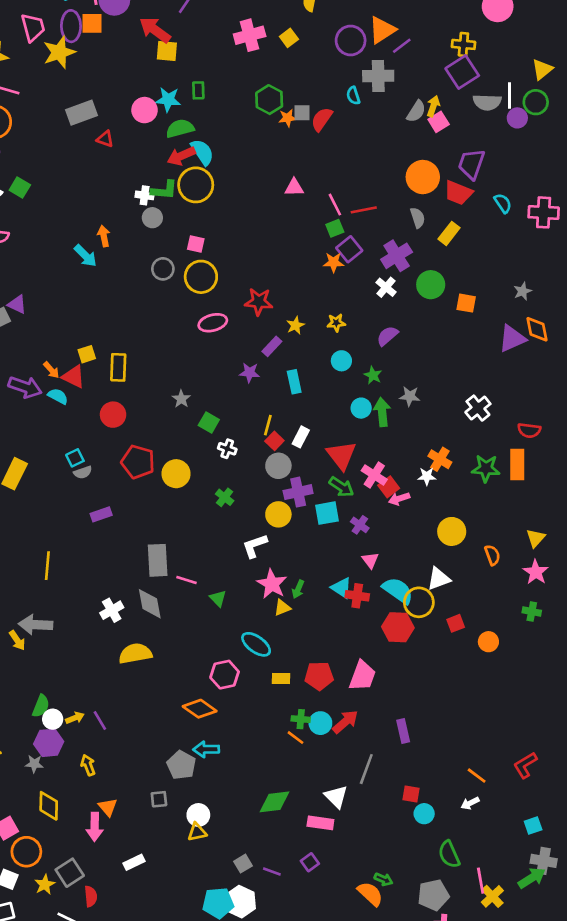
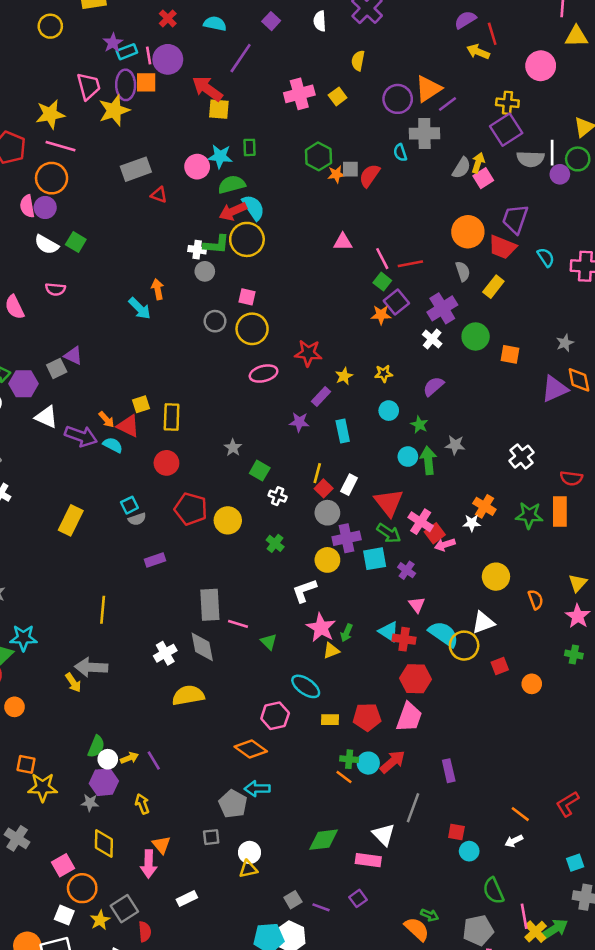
green square: (335, 228) -> (382, 282), turned -30
red hexagon: (398, 627) -> (416, 679), moved
green arrow: (532, 878) -> (555, 929), moved

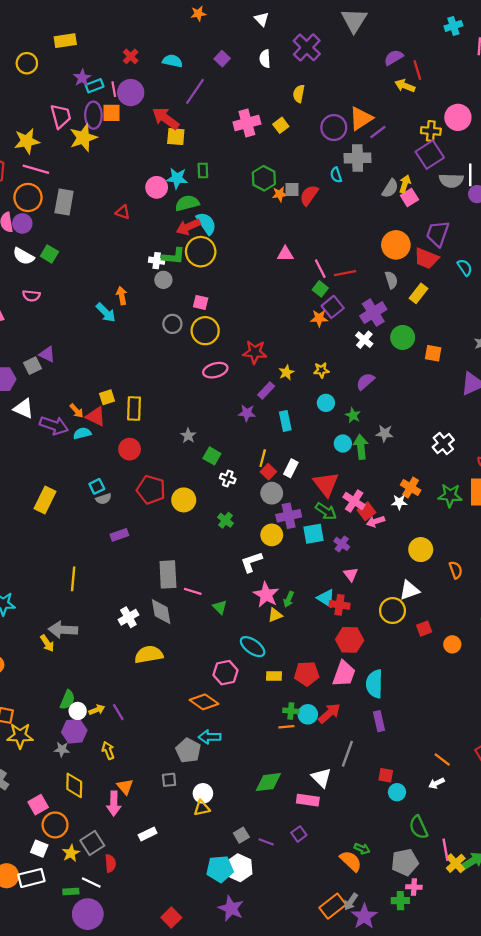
pink circle: (541, 66) -> (458, 117), moved
gray rectangle: (136, 169) -> (64, 202), moved, turned -60
cyan semicircle: (113, 445) -> (82, 433), turned -42
cyan semicircle: (444, 634) -> (374, 684), moved, turned -124
orange line: (344, 777) -> (286, 727), turned -42

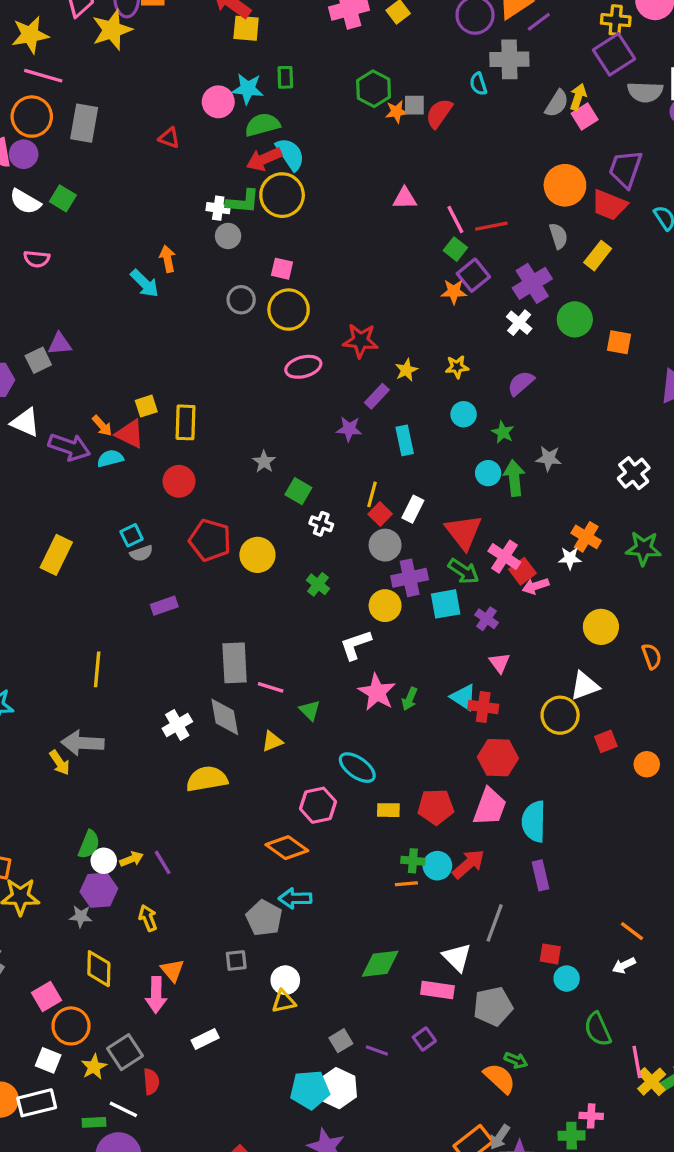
purple triangle: (47, 354) -> (60, 344), turned -30
yellow triangle: (275, 615) -> (272, 741), moved
gray pentagon: (405, 862) -> (493, 1006), moved

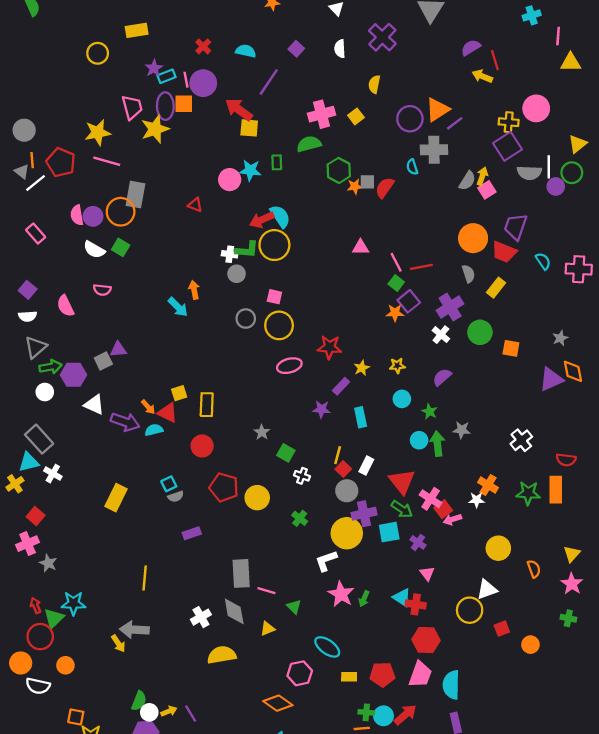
orange circle: (32, 117) -> (121, 212), moved
green semicircle: (262, 125) -> (309, 144), moved
yellow circle: (385, 606) -> (347, 533), size x1.4

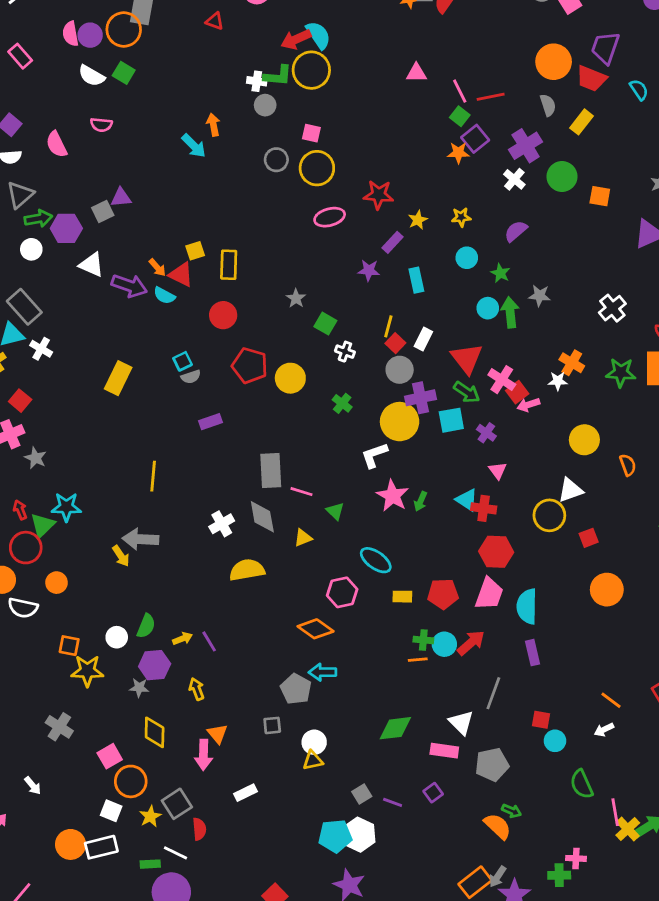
cyan semicircle: (154, 430) -> (164, 296), turned -138
orange circle: (530, 645) -> (607, 590), moved, size x1.5
white circle: (149, 712) -> (117, 637), moved

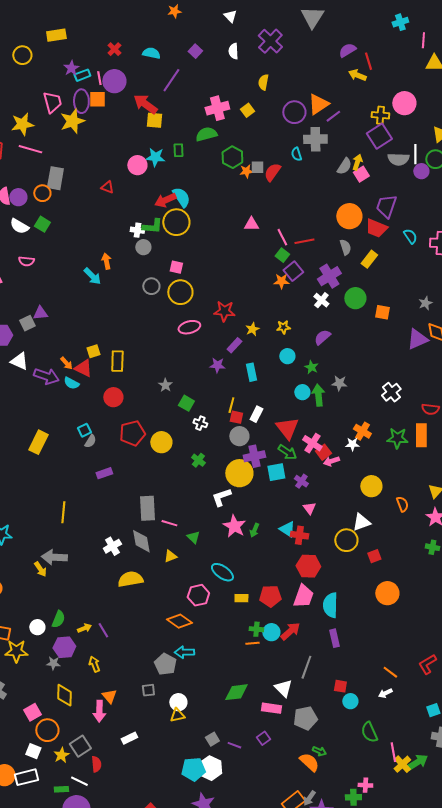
orange circle: (124, 30) -> (42, 193), size x0.7
red square: (395, 343) -> (236, 417), turned -32
red pentagon: (250, 366) -> (132, 433), turned -30
gray semicircle: (191, 377) -> (90, 441), turned -40

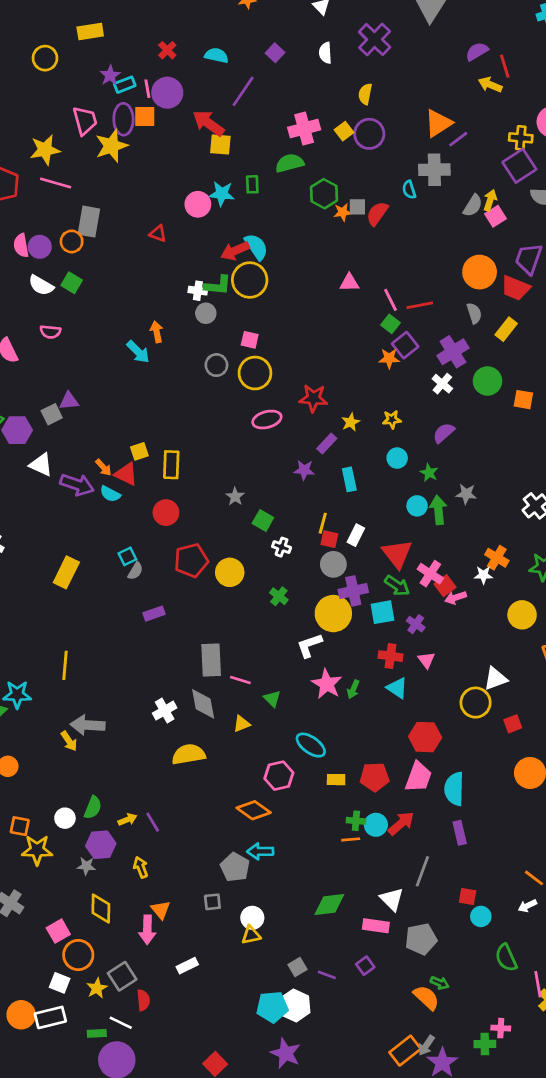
purple circle: (294, 112) -> (369, 134), moved
yellow circle: (371, 486) -> (522, 615), moved
yellow line: (63, 512) -> (65, 665), moved
red cross: (299, 535) -> (390, 656), moved

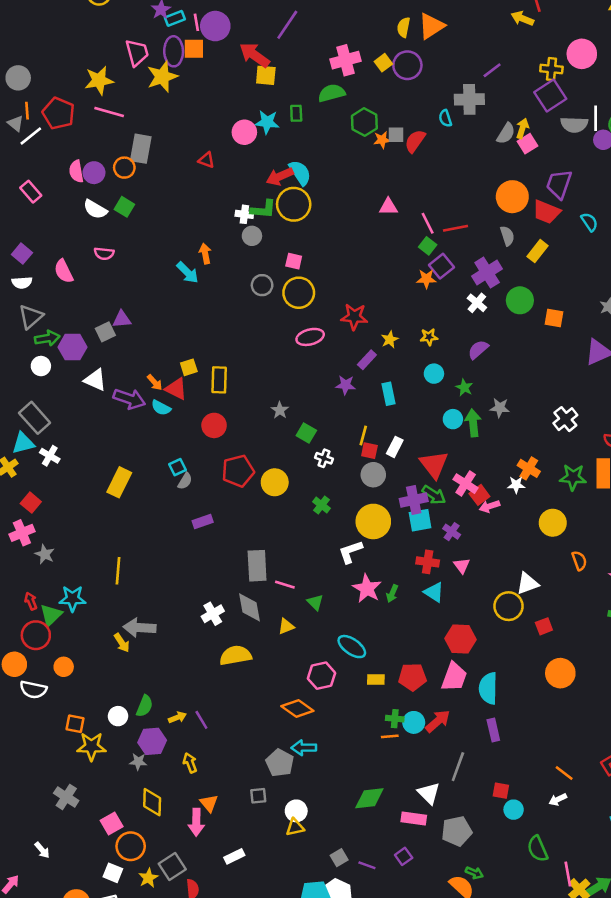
orange triangle: (438, 123) -> (431, 26), moved
purple cross: (353, 591) -> (414, 500), moved

